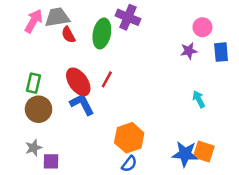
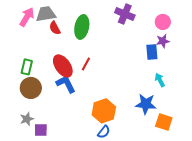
purple cross: (128, 17) -> (125, 14), moved
purple star: (189, 51) -> (163, 41), moved
blue rectangle: (221, 52) -> (152, 52), moved
blue star: (185, 154) -> (146, 104), moved

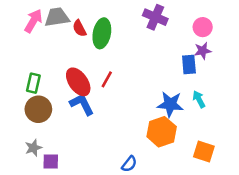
red semicircle: (55, 28) -> (79, 28), moved
blue star: (146, 104) -> (170, 104), moved
orange hexagon: (104, 111) -> (162, 132), moved

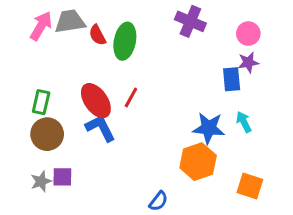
purple square: (51, 162) -> (62, 177), moved

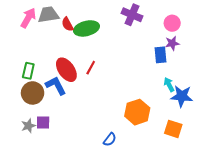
green ellipse: (125, 41) -> (86, 28), turned 65
blue L-shape: (100, 128) -> (56, 86), moved
blue star: (209, 128) -> (182, 96), moved

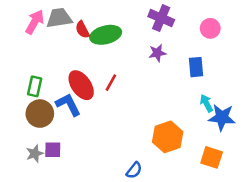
purple star: (172, 43) -> (157, 53), moved

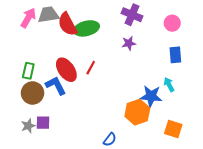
red semicircle: (82, 30) -> (67, 24), size x1.6
blue rectangle: (196, 67) -> (175, 55), moved
blue star: (222, 117) -> (151, 96), moved

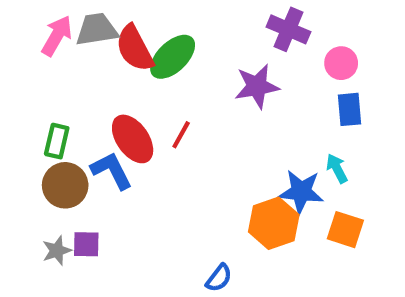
purple cross: (132, 15) -> (288, 29), moved
pink circle: (172, 23) -> (341, 63), moved
green ellipse: (86, 28) -> (173, 57), turned -30
purple star: (129, 43) -> (257, 86), size x1.5
orange square: (173, 129) -> (345, 230), moved

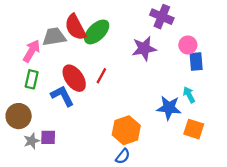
gray trapezoid: (97, 29) -> (54, 37), moved
pink arrow: (57, 36) -> (32, 51), moved
pink circle: (341, 63) -> (188, 45), moved
brown circle: (65, 185) -> (19, 116), moved
orange hexagon: (274, 223) -> (126, 130), moved

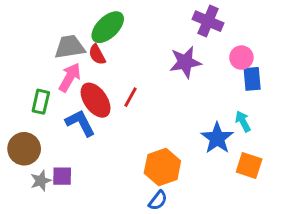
red semicircle: (75, 27) -> (97, 55), moved, size x0.6
green ellipse: (97, 32) -> (108, 27), moved
pink arrow: (32, 51) -> (70, 77), moved
blue star: (169, 108) -> (217, 138), turned 30

